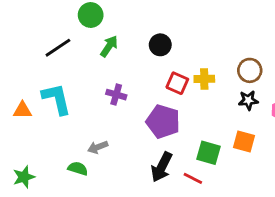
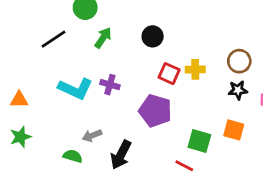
cyan L-shape: (57, 99) -> (76, 89), moved, turned 128
black arrow: (162, 167) -> (121, 155), moved
green star: (24, 177) -> (20, 137), moved

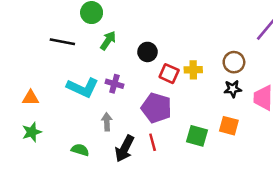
black circle: (153, 36) -> (147, 52), moved
black line: (53, 39) -> (62, 42), turned 45
gray arrow: (92, 135) -> (107, 122), moved, turned 108
red line: (184, 166) -> (153, 142), moved, turned 48

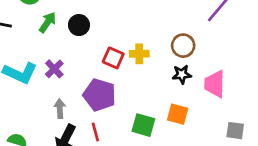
black circle: (147, 52) -> (79, 25), moved
purple cross: (114, 84) -> (54, 69), turned 30
gray arrow: (107, 122) -> (60, 109), moved

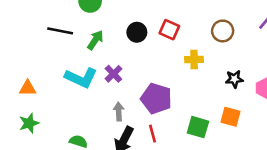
green arrow: (47, 22) -> (95, 40), moved
brown circle: (183, 46) -> (223, 31), moved
red square: (113, 58) -> (169, 30), moved

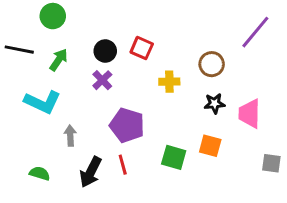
brown circle: (223, 31) -> (212, 64), moved
purple cross: (113, 74) -> (102, 80), moved
gray arrow: (119, 111) -> (70, 136), moved

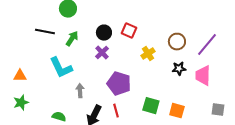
purple line: (255, 32) -> (207, 45), moved
yellow cross: (169, 82) -> (148, 54), turned -32
cyan L-shape: (43, 102) -> (61, 68), turned 40
orange square: (210, 146) -> (177, 111), moved

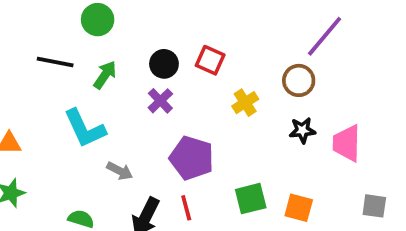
purple line: (207, 45) -> (325, 36), moved
gray arrow: (80, 91) -> (120, 171), turned 120
green square: (151, 106) -> (251, 199), turned -30

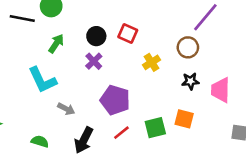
black line: (55, 62) -> (22, 19), moved
red line: (186, 208) -> (121, 133), moved, turned 66
orange square: (299, 208) -> (184, 119), moved

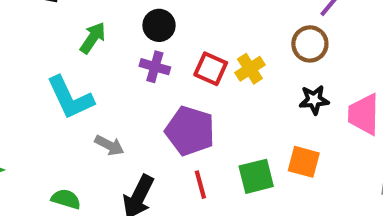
red square: (128, 34) -> (211, 69), moved
purple cross: (94, 61) -> (155, 67), turned -30
red line: (121, 133) -> (200, 185), turned -66

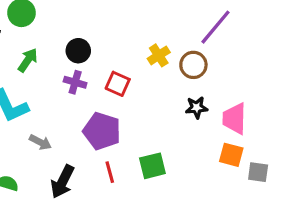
yellow cross: (250, 69) -> (159, 55), moved
orange square: (304, 162) -> (231, 155), moved

